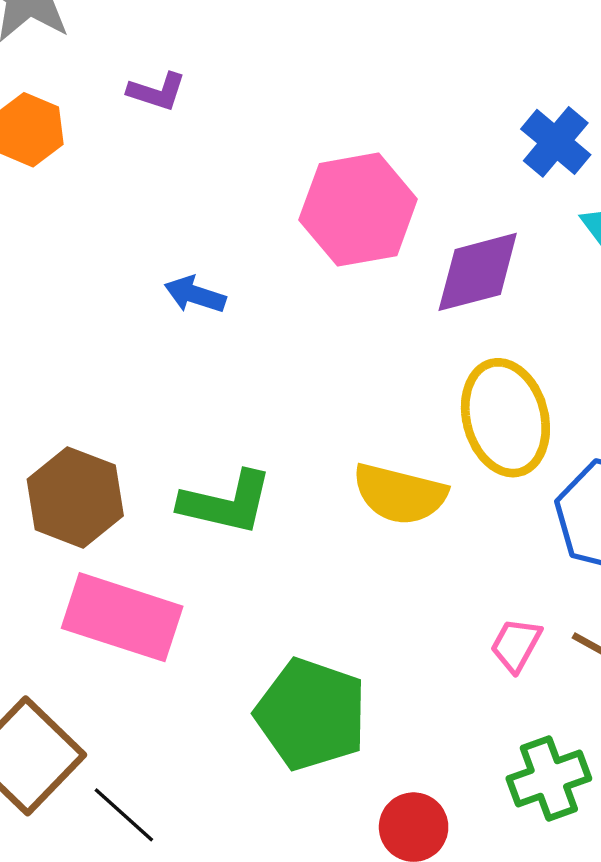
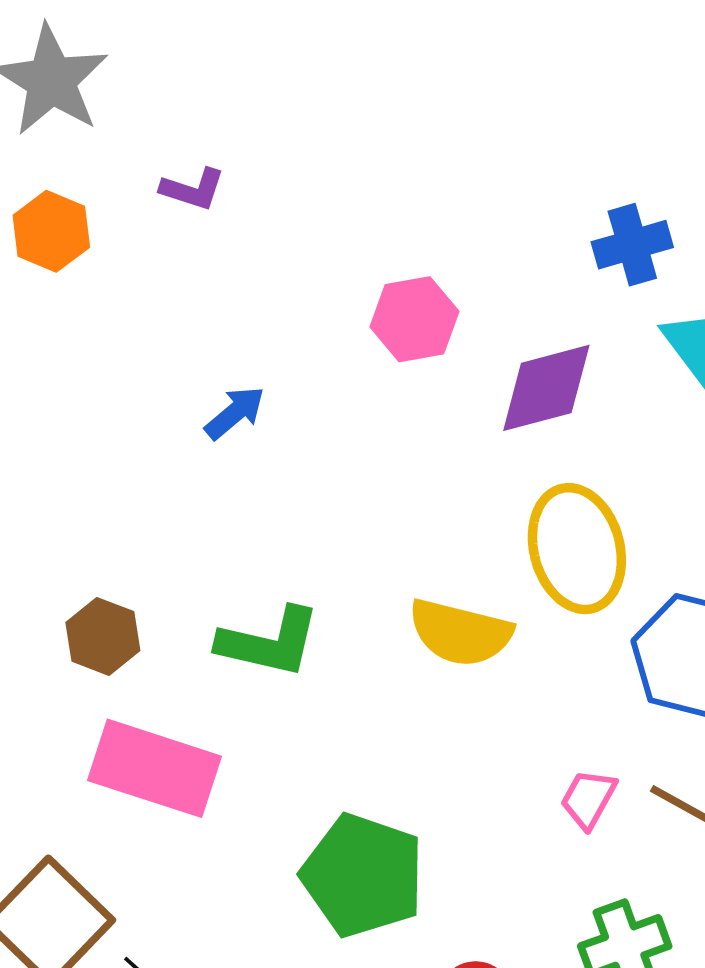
blue cross: (556, 142) -> (632, 245), turned 34
pink hexagon: (358, 210) -> (414, 319), size x0.7
blue arrow: (195, 295) -> (235, 413), turned 122
brown hexagon: (75, 497) -> (103, 636), size x0.7

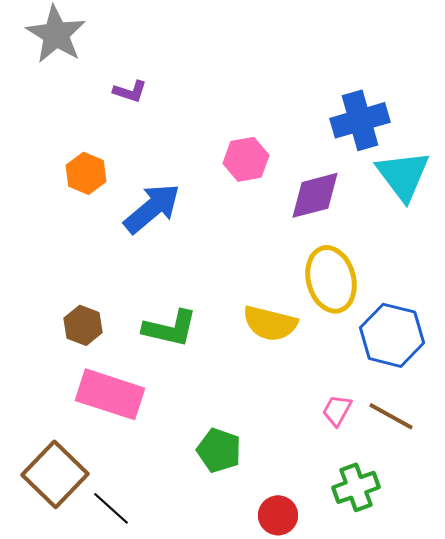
orange hexagon: (51, 231) -> (86, 173), moved
blue cross: (632, 245) -> (360, 120), size x1.4
blue arrow: (235, 413) -> (152, 208), size x1.8
green pentagon: (363, 875) -> (219, 450), size x0.7

